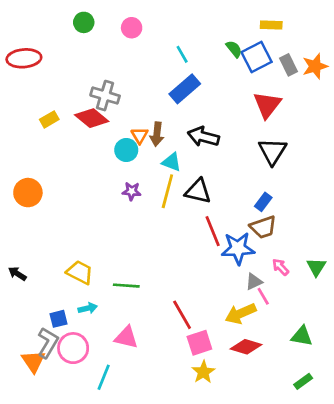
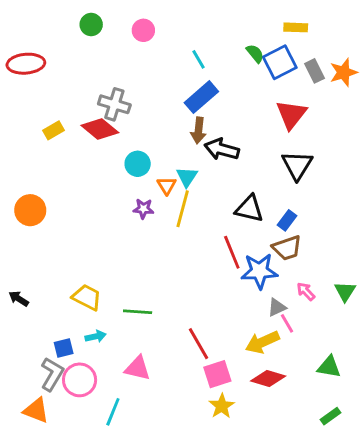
brown arrow: (157, 134) -> (198, 130), moved
orange triangle: (140, 135) -> (167, 186), moved
cyan triangle: (171, 162) -> (187, 177), turned 42
black triangle: (198, 191) -> (249, 209), moved
orange triangle: (33, 361) -> (36, 410), moved, turned -35

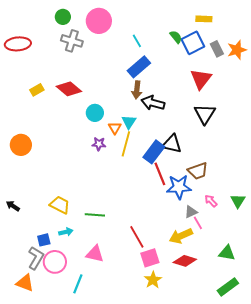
pink circle: (143, 30) -> (99, 21), size x1.6
gray cross: (114, 104) -> (72, 41), moved
blue rectangle: (287, 220) -> (154, 152), moved, size x1.6
green rectangle: (330, 416) -> (228, 287), size x1.5

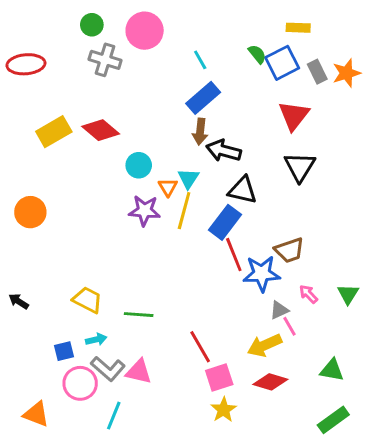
yellow rectangle: (37, 90) -> (54, 132), size x1.6
purple star: (99, 144) -> (145, 211), size x1.5
black triangle: (172, 144) -> (243, 190), moved
gray L-shape: (36, 258) -> (108, 369), moved, turned 100

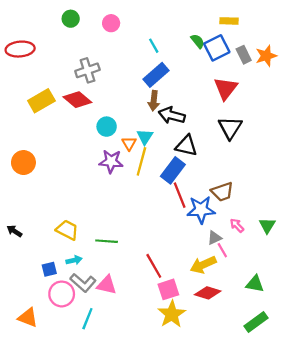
pink circle: (145, 31) -> (111, 23), size x0.6
gray cross: (105, 60) -> (87, 70), moved, turned -35
yellow star: (224, 410) -> (172, 314), size x1.4

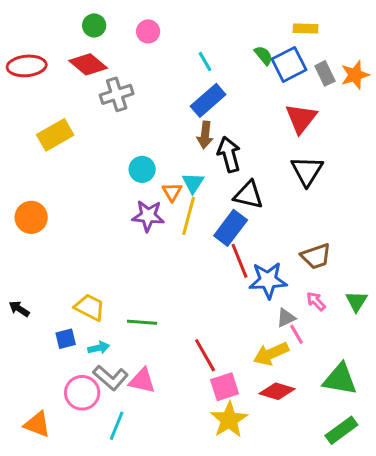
red diamond: (77, 100) -> (88, 64), moved
black arrow: (172, 115) -> (229, 154), turned 60
brown trapezoid: (222, 192) -> (316, 256), moved
blue square: (49, 269) -> (66, 339), moved
green triangle: (255, 284) -> (340, 379), size x1.4

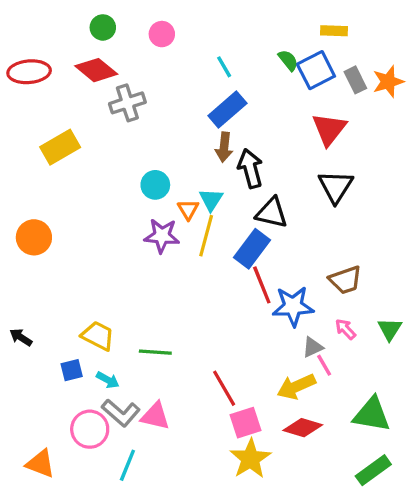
cyan arrow: (99, 348) -> (108, 380), turned 42

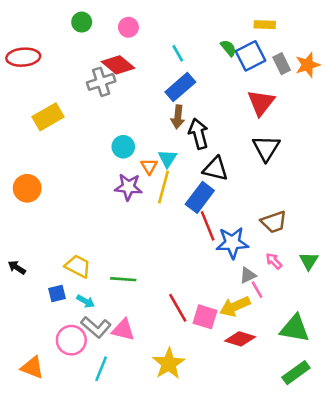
red diamond: (96, 70) -> (118, 65), moved
pink square: (245, 423) -> (205, 317), moved, turned 35
yellow star: (250, 459) -> (169, 364), moved

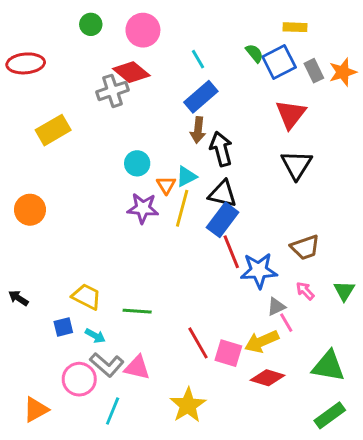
pink circle: (128, 27) -> (143, 30), size x1.5
cyan triangle: (167, 158) -> (186, 176), turned 30
black triangle: (215, 169) -> (223, 194), moved
orange triangle: (32, 367) -> (36, 410), turned -50

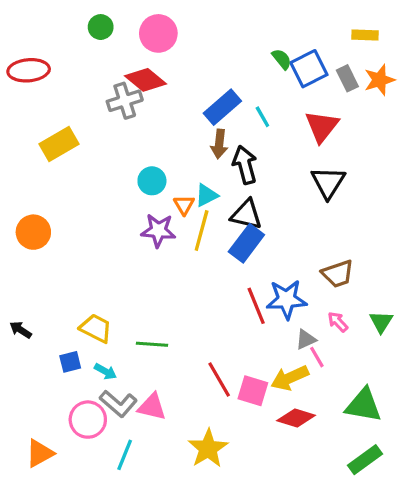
yellow rectangle: (295, 27) -> (365, 35), moved
cyan line: (198, 59) -> (262, 117), moved
red line: (231, 252) -> (256, 306), moved

